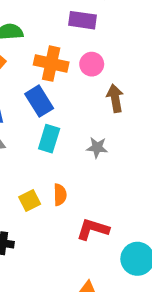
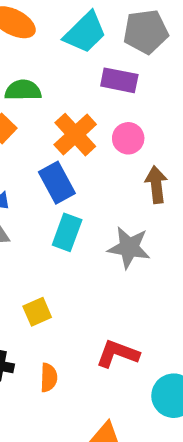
orange cross: (51, 64) -> (75, 135), turned 32
gray star: (97, 148) -> (129, 248), size x1.5
orange semicircle: (60, 195) -> (49, 378), moved

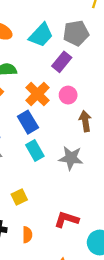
purple rectangle: (119, 80) -> (62, 62), turned -60
cyan rectangle: (67, 232) -> (35, 151), turned -48

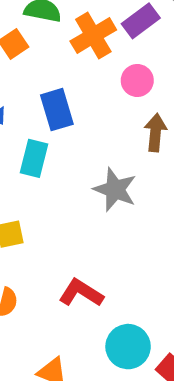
orange cross: (37, 94) -> (93, 35), moved
cyan rectangle: (35, 151) -> (34, 158), moved, turned 30

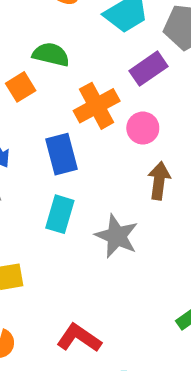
orange cross: (93, 35) -> (97, 106), moved
cyan rectangle: (34, 158) -> (60, 214), moved

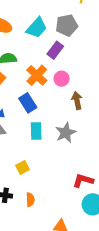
gray star: (117, 236) -> (66, 133), turned -30
red L-shape: (79, 338) -> (83, 181), moved

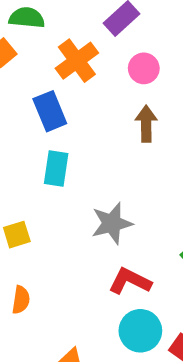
pink circle: (62, 79) -> (144, 68), moved
gray star: (66, 133) -> (112, 223), moved

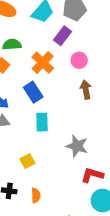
gray star: (112, 223) -> (77, 146), turned -30

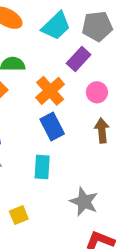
blue rectangle: (33, 92) -> (52, 127), moved

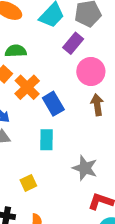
orange cross: (50, 91) -> (27, 87), moved
pink circle: (97, 92) -> (91, 71), size x1.5

